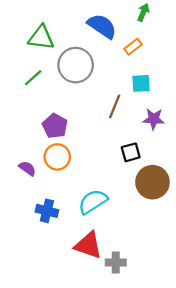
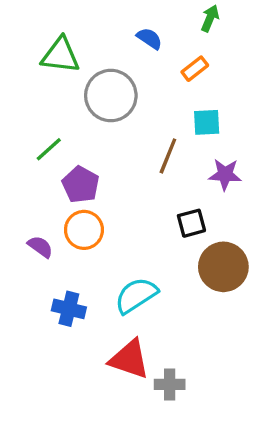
blue semicircle: (102, 26) -> (149, 38), size x0.6
green line: (33, 78) -> (49, 149), moved

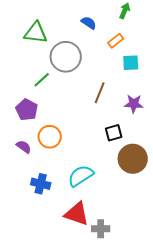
cyan square: (207, 122) -> (131, 63), moved
green line: (49, 149) -> (42, 80), moved
purple pentagon: (81, 185) -> (27, 110), moved

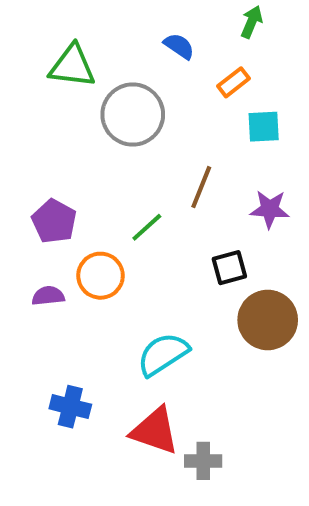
green line: (42, 80) -> (147, 227), moved
purple semicircle: (24, 147) -> (48, 296), turned -42
blue cross: (41, 184) -> (70, 407), moved

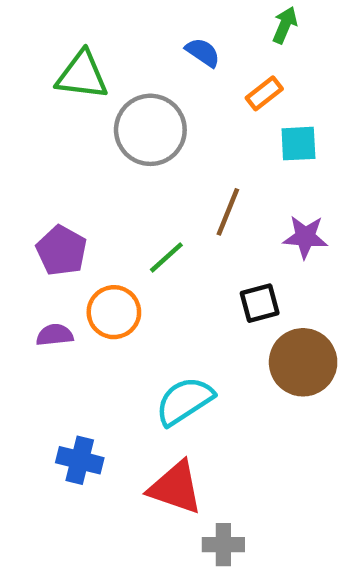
gray cross: (203, 461) -> (223, 545), moved

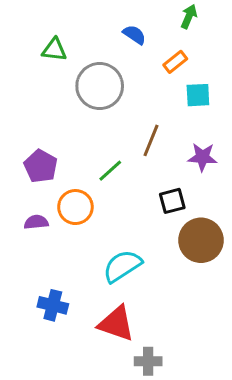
green triangle: (82, 75) -> (54, 50), size x0.7

